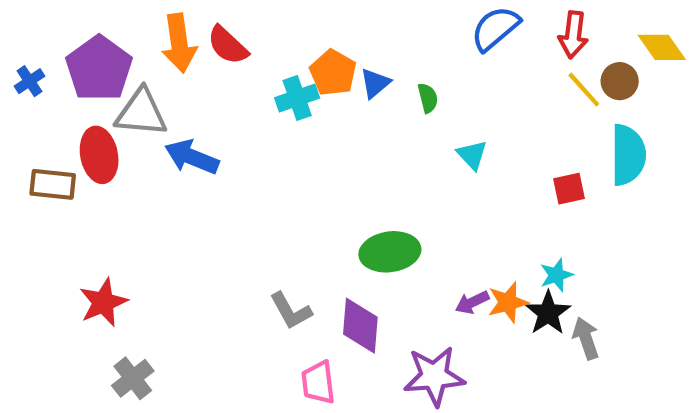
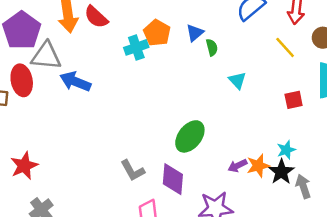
blue triangle: (375, 83) -> (195, 33), moved
yellow line: (584, 90) -> (285, 47), moved
green ellipse: (390, 252) -> (190, 136), turned -44

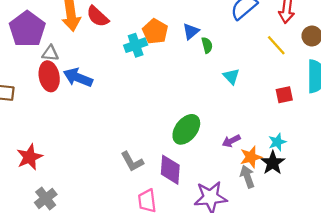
gray triangle: (46, 56) -> (50, 53), size x0.6
red ellipse: (22, 80) -> (49, 76), moved
purple arrow: (237, 166) -> (231, 141), moved
gray arrow: (303, 186) -> (247, 177), moved

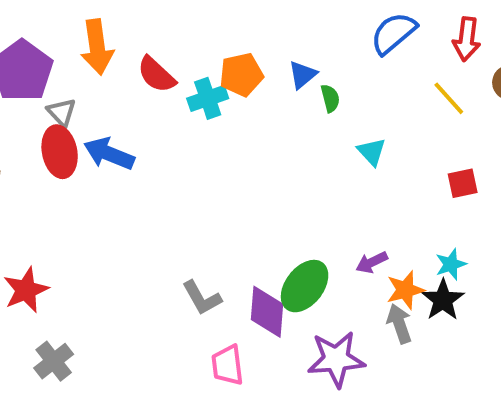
red semicircle: (98, 16) -> (156, 75), moved
orange pentagon: (155, 31) -> (241, 75), turned 30
gray triangle: (50, 53) -> (62, 112), turned 42
green ellipse: (186, 129) -> (305, 286), moved

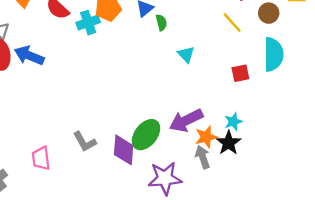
purple arrow: (372, 262) -> (186, 120), size x1.8
pink trapezoid: (227, 365) -> (41, 158), moved

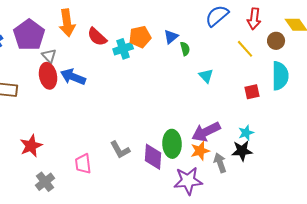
green ellipse: (146, 135) -> (172, 144), turned -40
orange star: (206, 137) -> (200, 151), moved
black star: (229, 143) -> (242, 151), turned 30

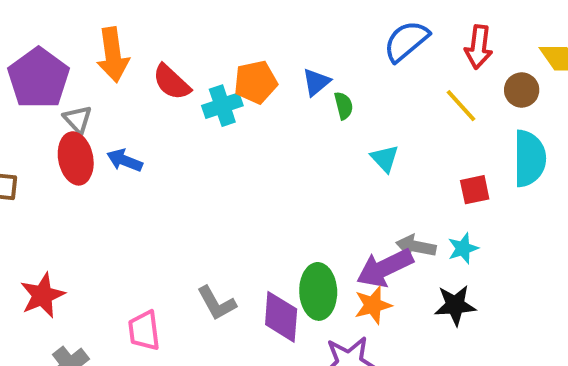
blue arrow: (73, 77) -> (125, 160), size x0.7
cyan star: (246, 133) -> (463, 248), moved
gray arrow: (220, 163) -> (416, 246), moved, turned -60

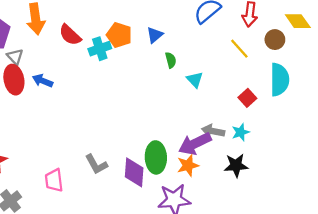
orange pentagon: (256, 82) -> (119, 35), turned 30
green semicircle: (344, 106) -> (171, 60), moved
red square: (475, 190) -> (247, 98), turned -30

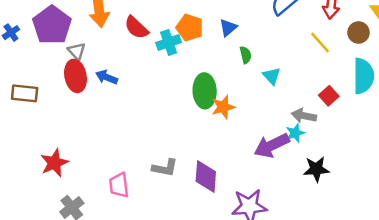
gray arrow: (213, 131) -> (304, 116), moved
cyan star: (241, 132) -> (295, 133), moved
green ellipse: (156, 157) -> (205, 91), moved
gray L-shape: (96, 164) -> (165, 168), turned -50
orange star: (188, 165) -> (223, 107), moved

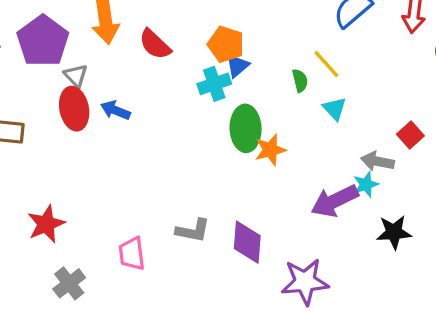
blue triangle: (228, 28) -> (237, 66), moved
cyan cross: (169, 42) -> (214, 84), moved
yellow line: (320, 42) -> (326, 64), moved

